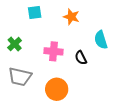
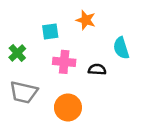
cyan square: (35, 13) -> (50, 31), moved
black semicircle: (81, 58) -> (97, 69), turned 120

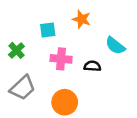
cyan semicircle: (121, 48) -> (115, 46), turned -35
gray trapezoid: (24, 92) -> (23, 88), turned -56

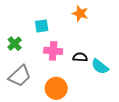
orange star: (82, 19) -> (80, 13), moved
cyan semicircle: (115, 46) -> (100, 67), moved

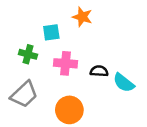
orange star: (80, 13) -> (82, 17), moved
green cross: (15, 44) -> (28, 54), moved, turned -32

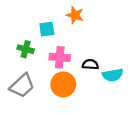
cyan semicircle: (124, 83) -> (113, 75), turned -48
orange circle: (69, 110) -> (63, 84), moved

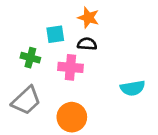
black semicircle: (90, 64) -> (87, 44), moved
orange circle: (63, 84) -> (72, 117), moved

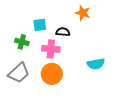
orange star: (88, 18) -> (83, 13), moved
orange circle: (72, 117) -> (52, 74), moved

